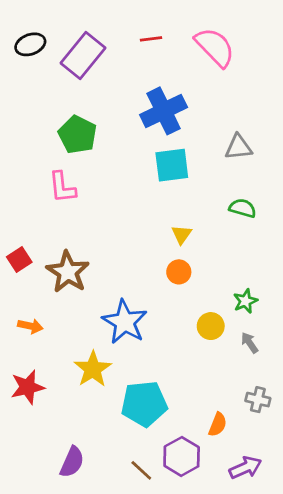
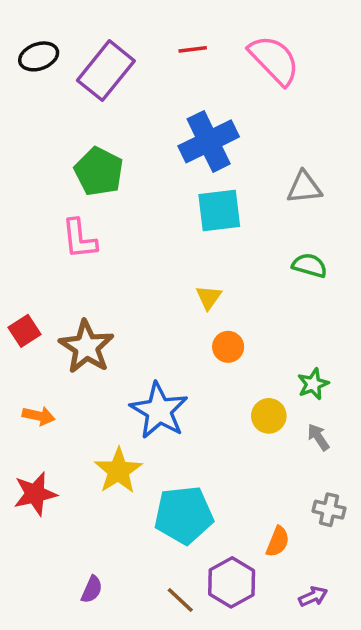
yellow triangle: (182, 234) -> (209, 297), moved
purple semicircle: (72, 462) -> (92, 589), size x0.7
purple arrow: (245, 468) -> (313, 596), size x0.7

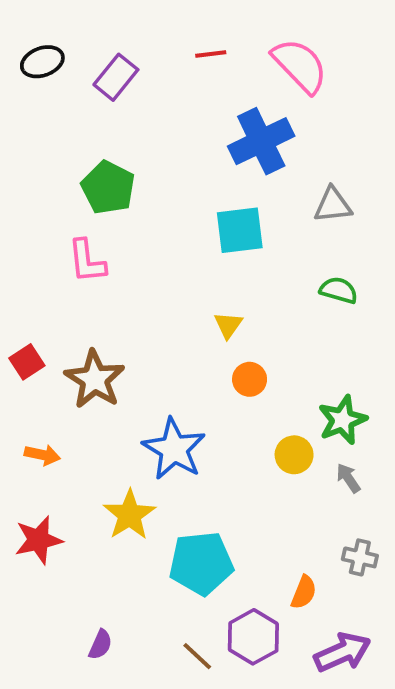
purple rectangle: (106, 71) -> (116, 77), size x0.7
blue cross: (209, 141) -> (261, 141), moved
green star: (313, 384) -> (342, 420), size x1.4
purple arrow: (313, 596) -> (342, 652), size x1.8

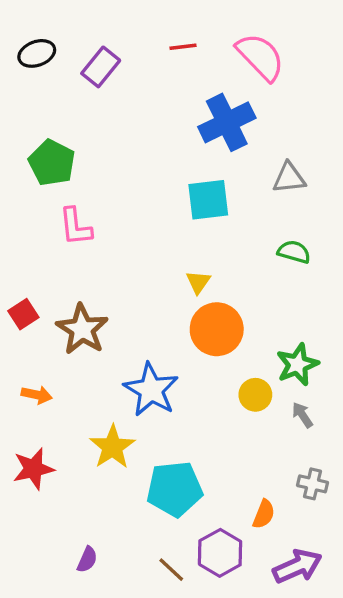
green pentagon: (108, 188) -> (52, 163), moved
orange circle: (250, 379) -> (217, 329), size x1.8

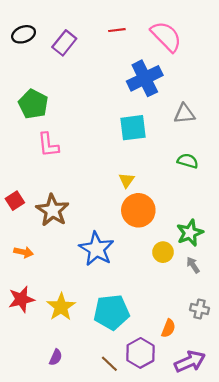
yellow star: (112, 447) -> (61, 307), moved

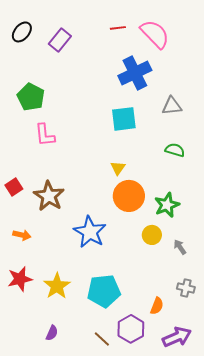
red line: (117, 30) -> (118, 28), moved
black ellipse: (24, 34) -> (22, 32), turned -30
green star: (190, 233) -> (167, 205), moved

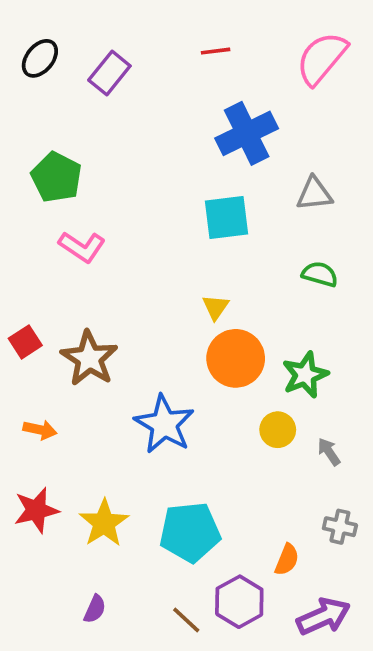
pink semicircle: (155, 34) -> (322, 58), moved, turned -96
pink L-shape: (45, 135) -> (82, 247), turned -50

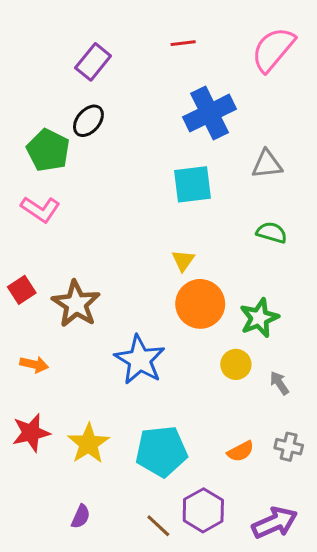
black ellipse: (40, 58) -> (88, 121), moved
pink L-shape: (82, 247) -> (40, 209), moved
orange semicircle: (287, 560) -> (241, 451), moved, turned 40

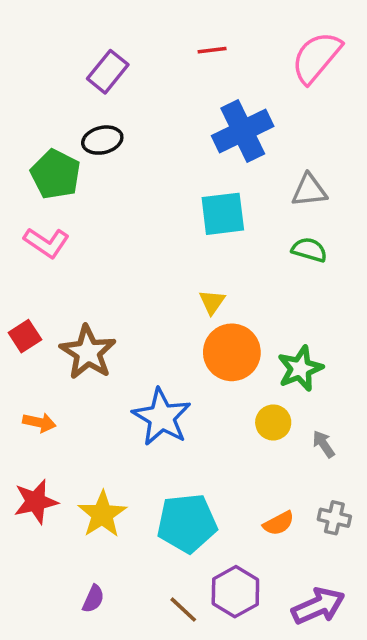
black ellipse: (88, 121) -> (102, 140), turned 36
green semicircle: (272, 233) -> (309, 250), moved

